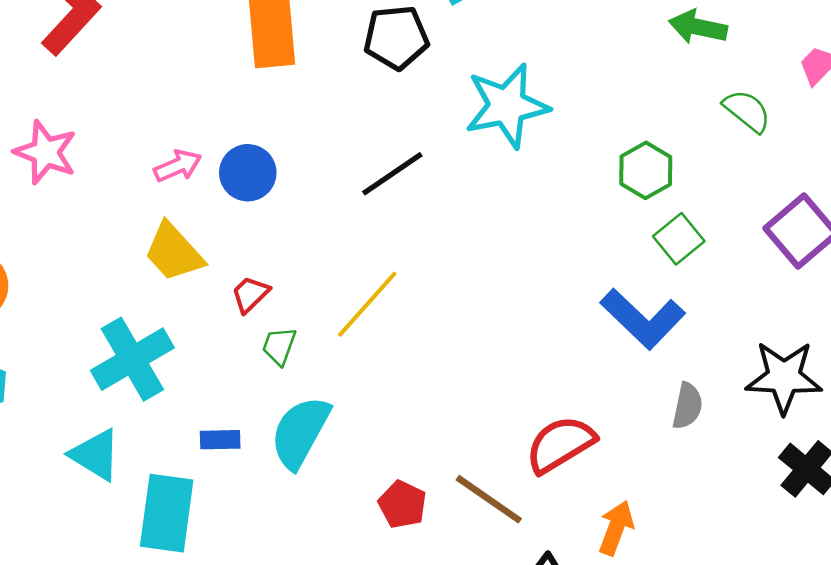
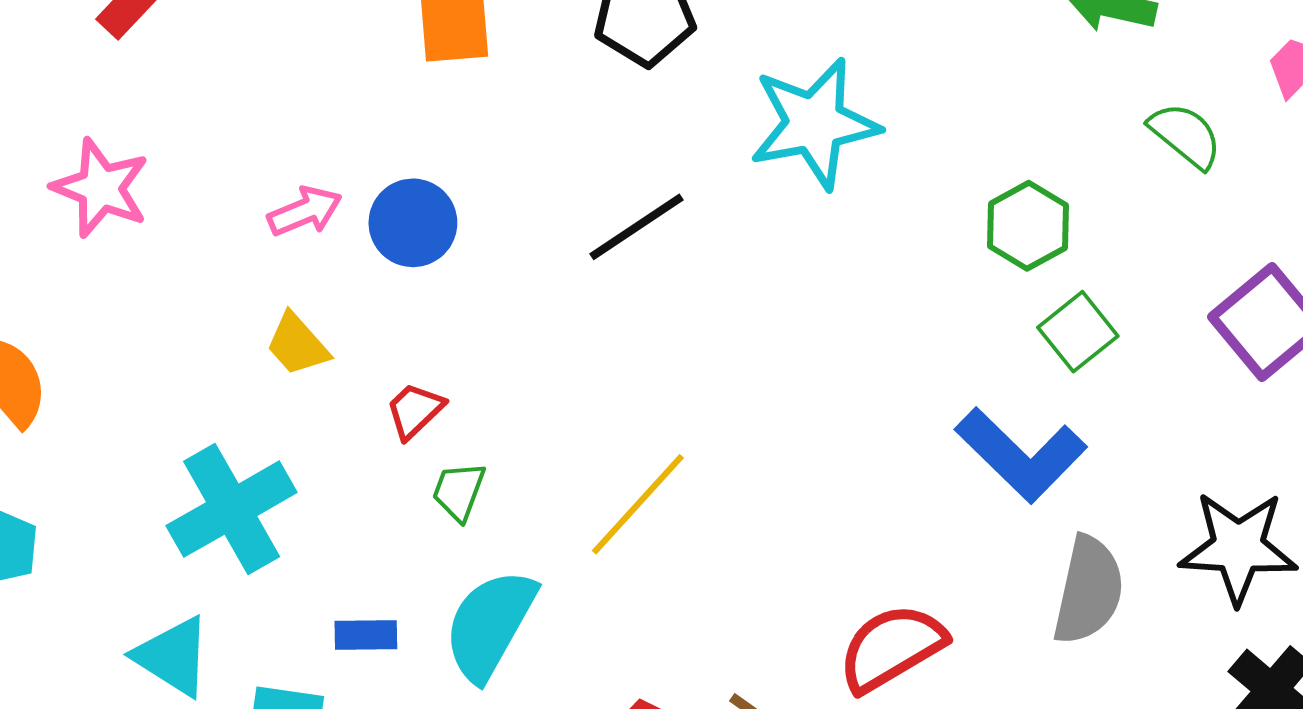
yellow trapezoid: (174, 252) -> (297, 345), size x0.7
yellow line: (367, 304) -> (638, 504), moved
gray semicircle: (687, 406) -> (1088, 590), size x1.5

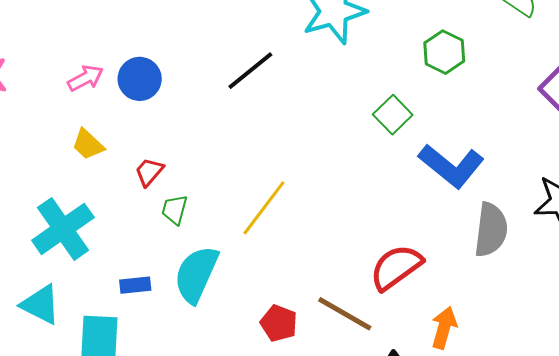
green square: (1078, 332) -> (393, 115), moved

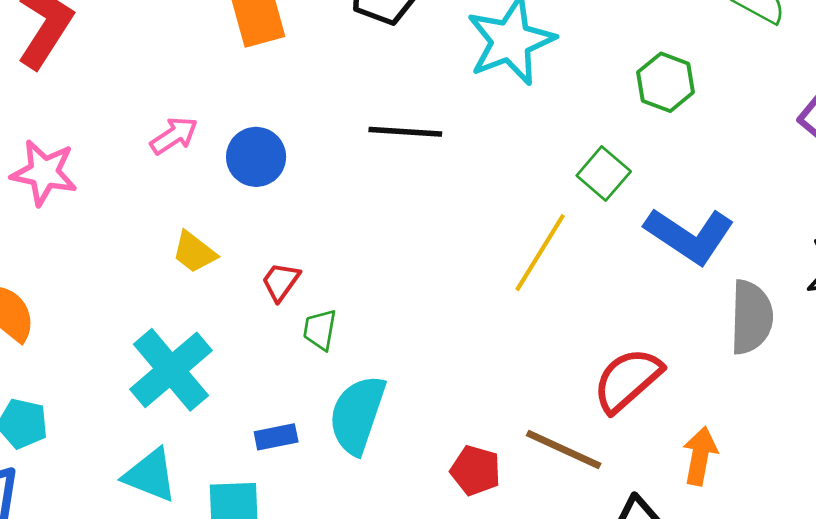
black line: (250, 71) -> (405, 132), turned 48
pink arrow: (86, 78) -> (174, 136), moved
yellow line: (264, 208) -> (540, 253), moved

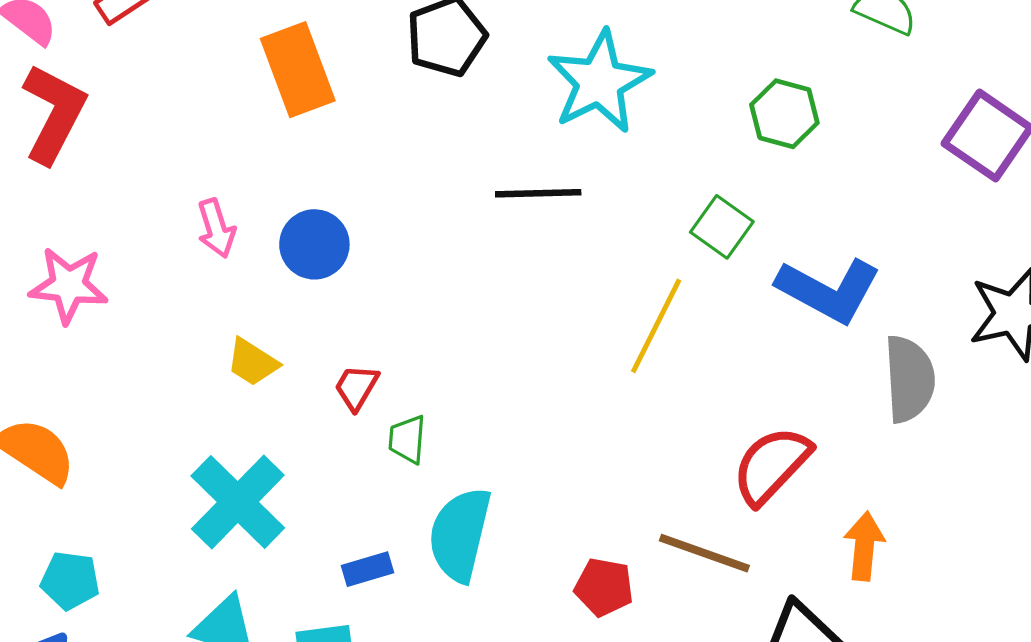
black line: (405, 132) -> (538, 193), moved
pink arrow: (174, 136) -> (216, 228), turned 111

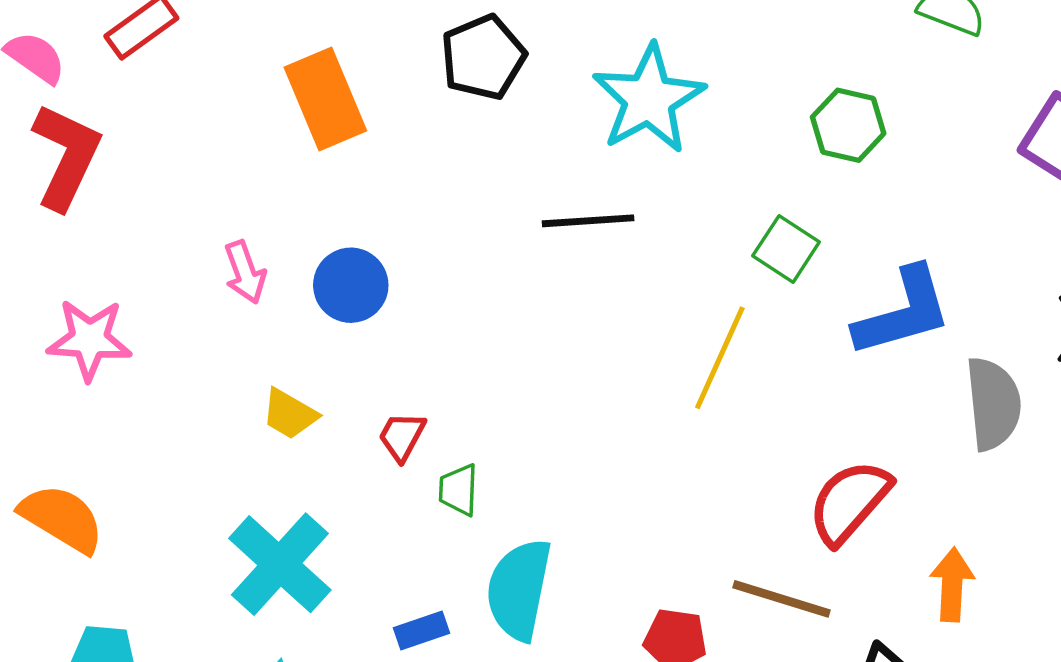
blue L-shape: (829, 290) -> (903, 312), turned -42

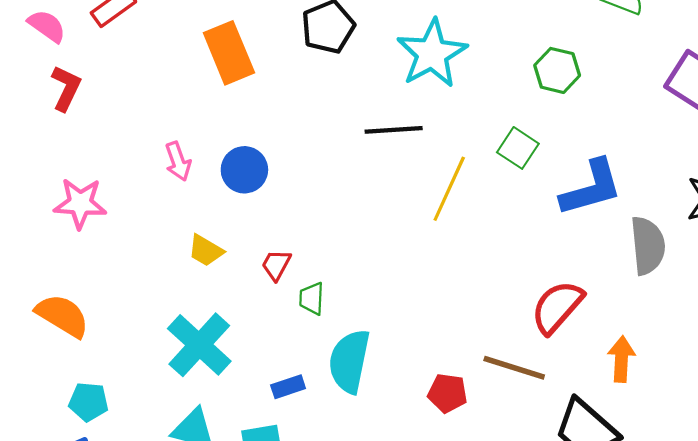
red L-shape: (66, 156) -> (66, 88), size x0.7
yellow line: (720, 358) -> (449, 189), moved

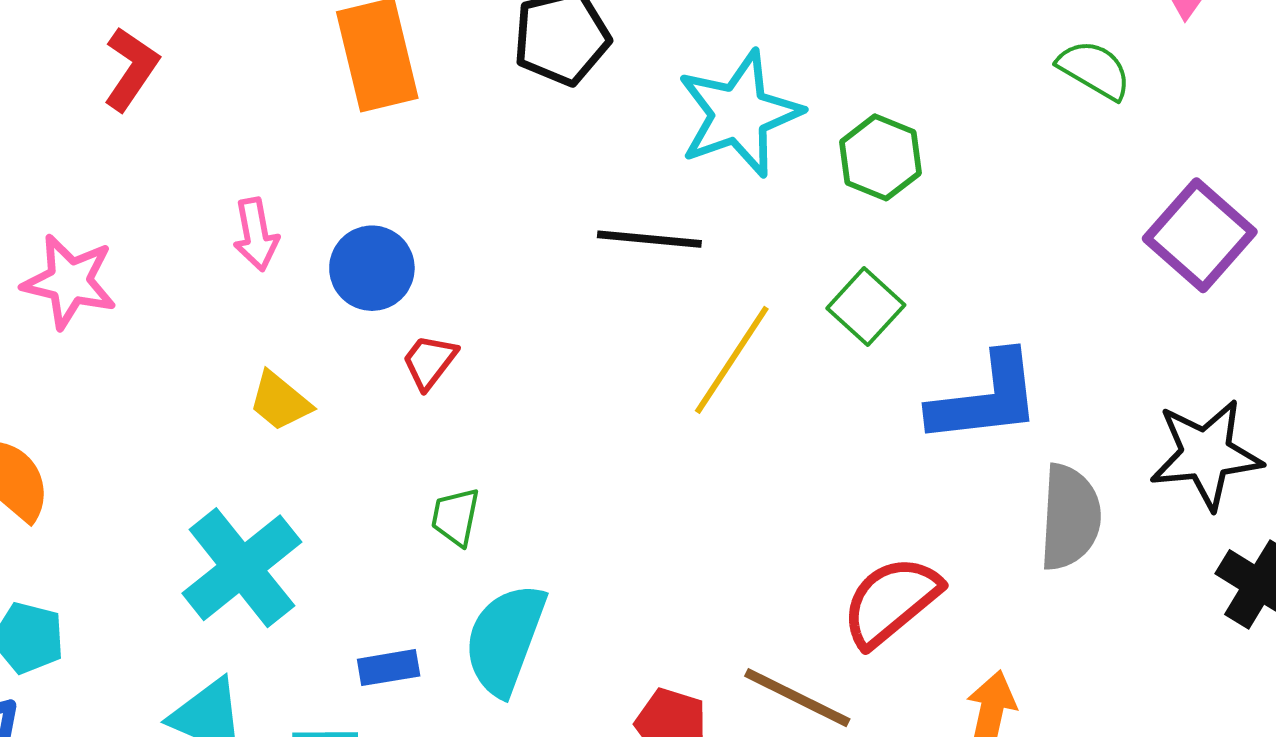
green hexagon: (557, 70) -> (881, 157), moved
red L-shape: (66, 88) -> (131, 69), moved
red trapezoid: (276, 265) -> (429, 362), moved

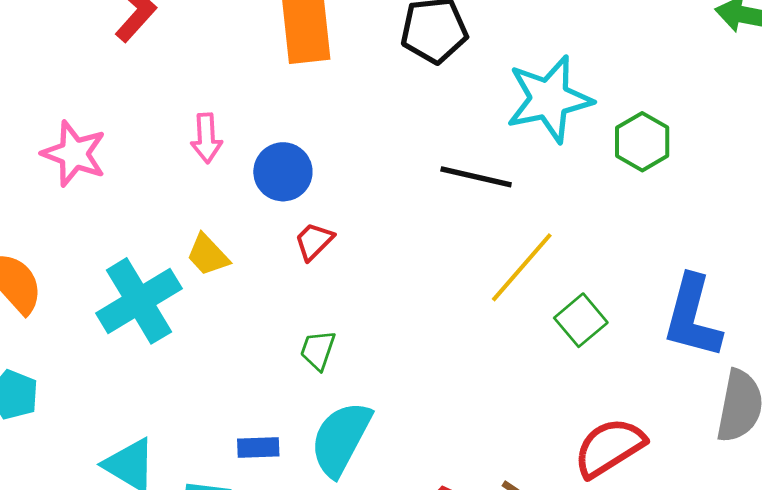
green square: (866, 307) -> (581, 320), moved
blue L-shape: (985, 398) -> (692, 317), turned 104
cyan cross: (242, 568) -> (139, 301), moved

